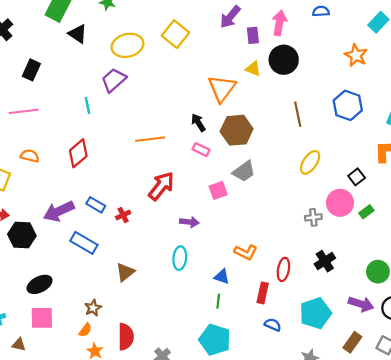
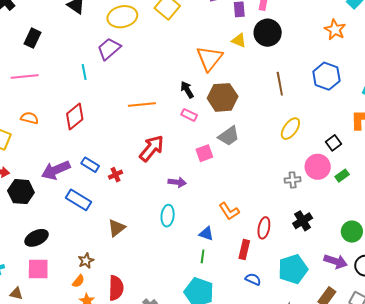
orange L-shape: (246, 252) -> (229, 211), turned 30

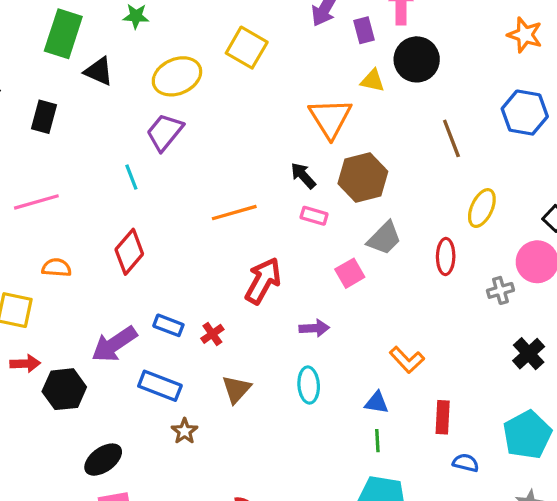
black rectangle: (33, 38) -> (44, 117), moved
brown triangle: (117, 228) -> (236, 389), moved
red ellipse: (264, 228) -> (446, 256), moved
brown star: (86, 261) -> (185, 431), moved

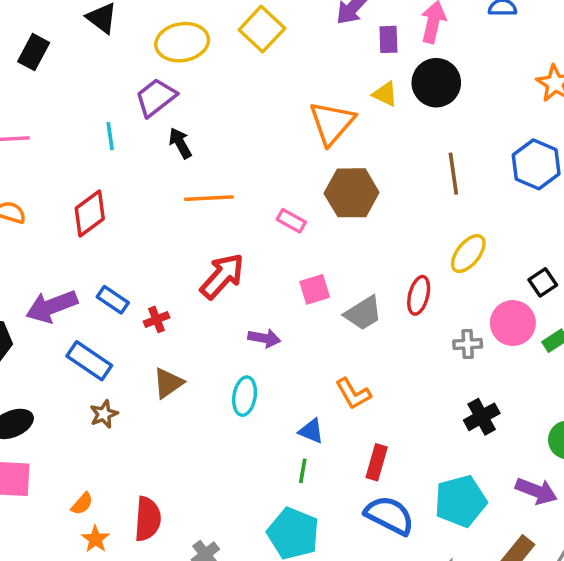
black arrow: (303, 176) -> (180, 143), moved
gray trapezoid: (384, 238) -> (363, 313), moved
blue semicircle: (466, 463) -> (389, 515), size x1.8

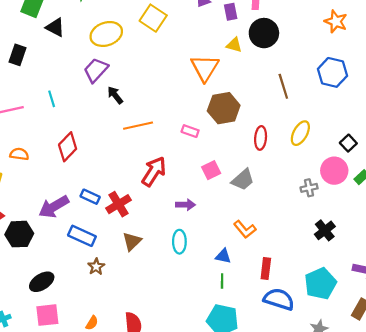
cyan line: (110, 136) -> (52, 99), moved
red ellipse: (419, 295) -> (261, 138), moved
red cross: (156, 319) -> (118, 204), size x1.6

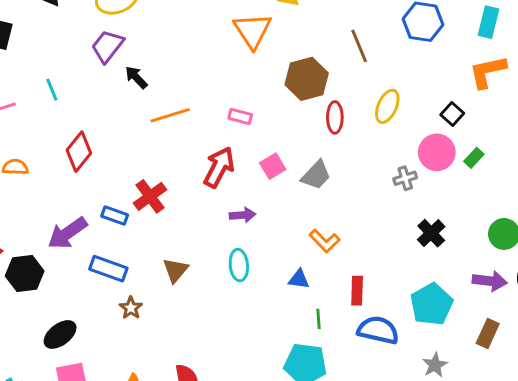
brown hexagon: (224, 108) -> (307, 79), moved
red arrow: (154, 171) -> (219, 167), moved
red cross: (118, 204) -> (150, 196), moved
green line: (222, 281) -> (318, 319), moved

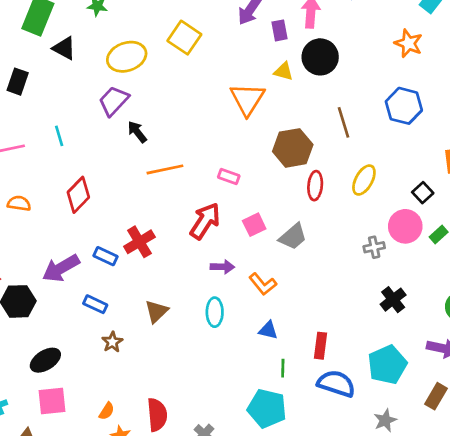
orange L-shape: (324, 241) -> (263, 284), moved
blue rectangle: (108, 269) -> (95, 304), size x0.7

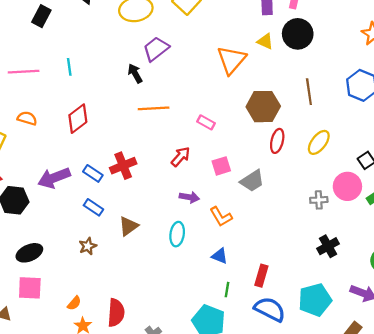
purple trapezoid: (114, 101) -> (156, 49), moved
red arrow: (205, 221) -> (181, 157), size x0.7
blue rectangle: (95, 304) -> (93, 207), moved

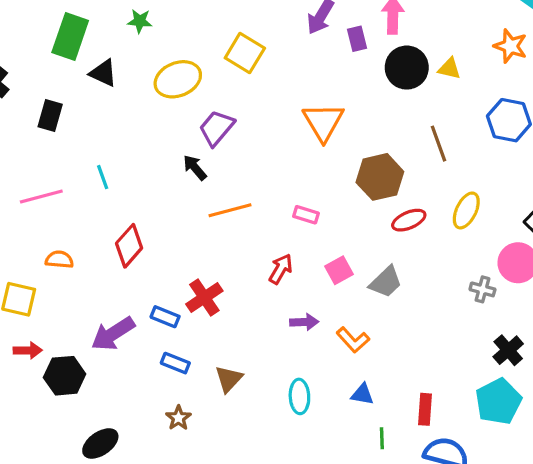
yellow triangle: (265, 41) -> (449, 69), moved
red ellipse: (277, 141) -> (409, 220), turned 65
gray cross: (319, 200) -> (482, 289), turned 30
cyan ellipse: (177, 234) -> (299, 396), moved
cyan pentagon: (315, 300) -> (498, 401), moved

